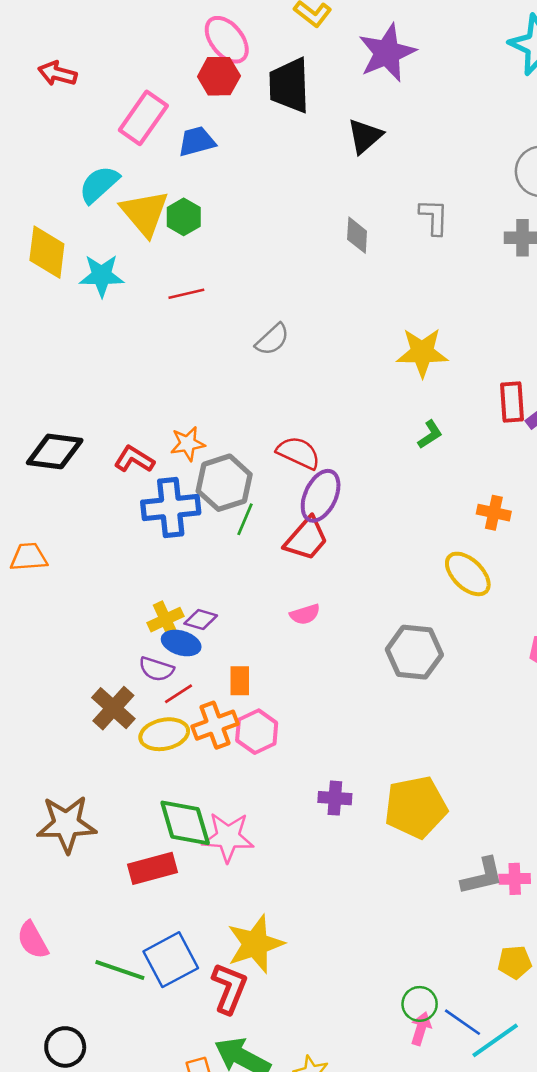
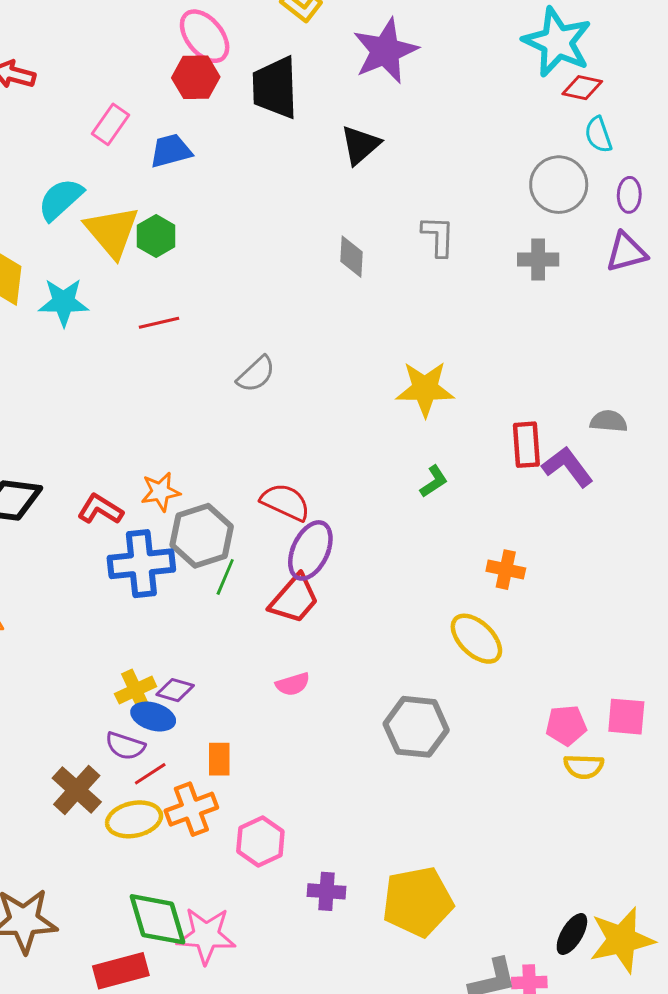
pink rectangle: (143, 118) -> (111, 124), size x0.7
pink hexagon: (257, 732) -> (260, 841), moved

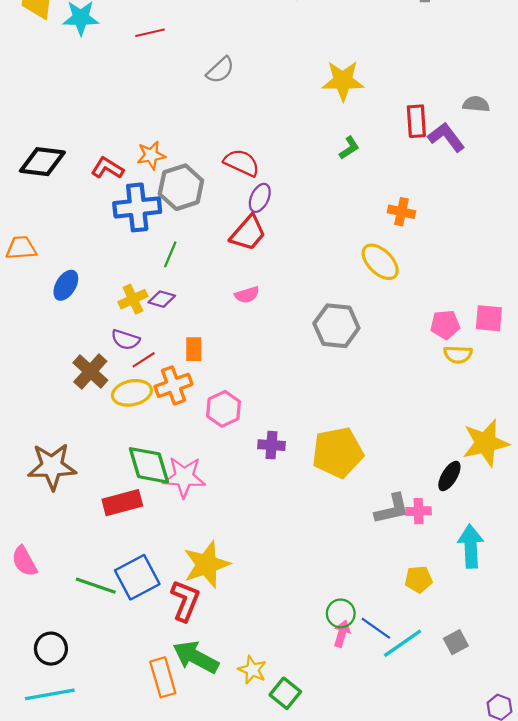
purple ellipse: (310, 550) -> (260, 198), size x0.7
green line: (225, 577) -> (170, 254), moved
blue ellipse: (153, 717) -> (66, 285), moved, turned -76
yellow star: (622, 940) -> (486, 443), moved

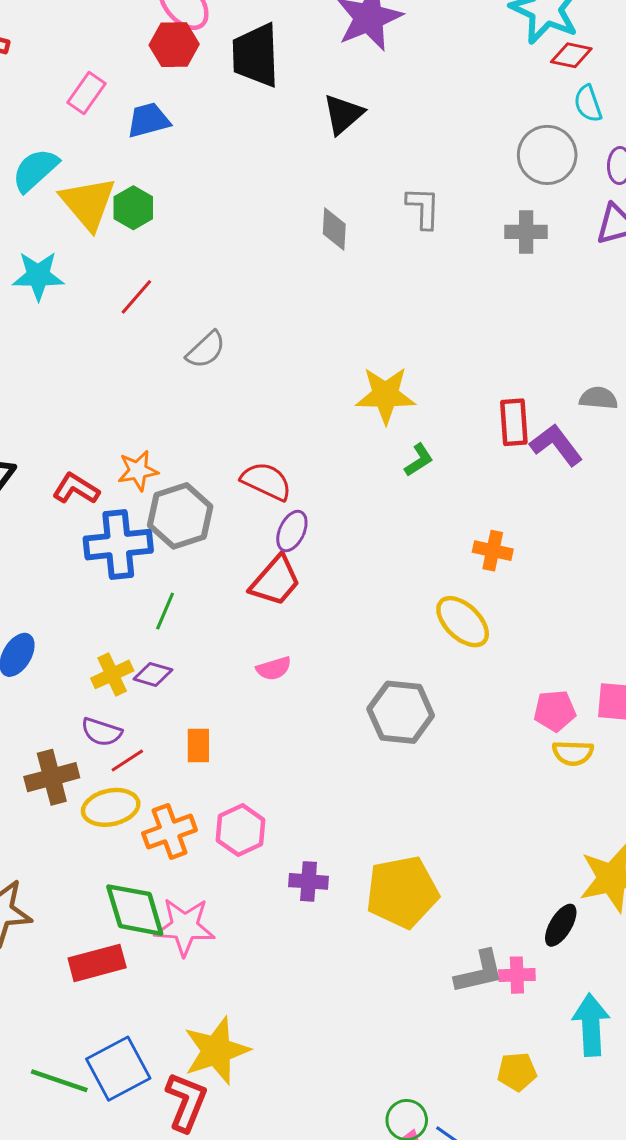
red line: (150, 33) -> (136, 297), turned -36
gray semicircle: (220, 70) -> (206, 350), moved
yellow star: (343, 81) -> (386, 395), moved
brown cross: (90, 372) -> (52, 777), turned 33
orange cross: (173, 385) -> (170, 832), moved

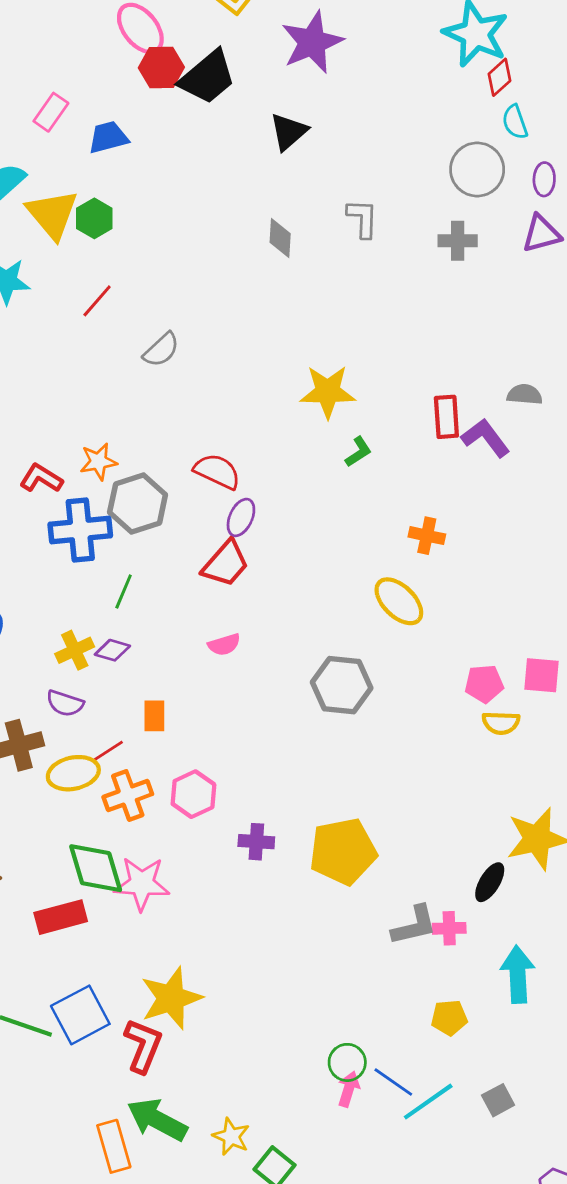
red hexagon: (174, 45) -> (161, 67), moved
black trapezoid: (256, 55) -> (207, 77), turned -128
red diamond: (571, 55) -> (499, 77), turned -54
red line: (127, 761) -> (108, 751), moved

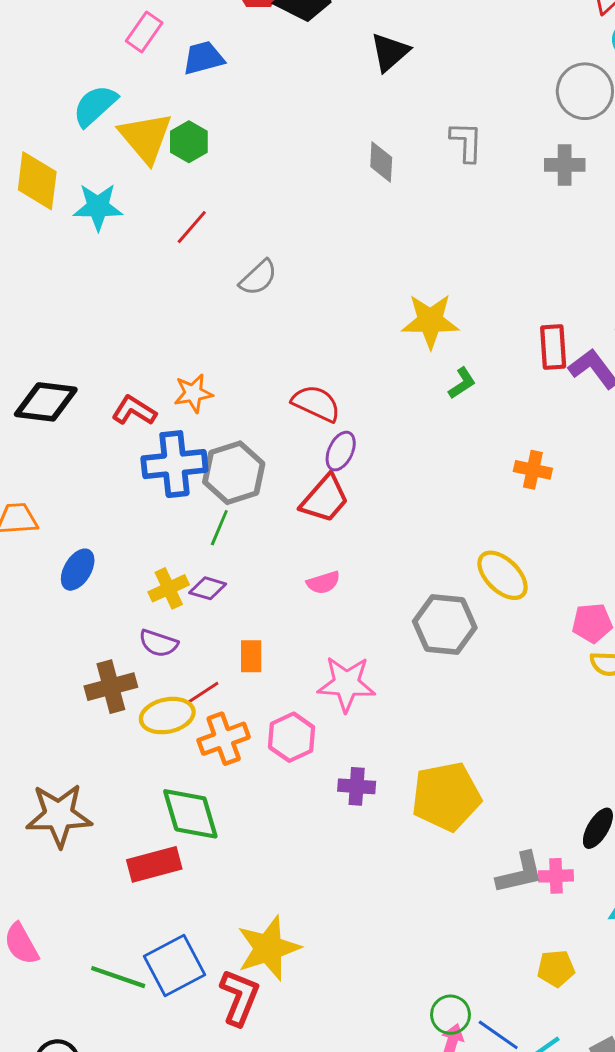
gray hexagon: (138, 503) -> (234, 473), moved
yellow ellipse: (399, 601) -> (503, 575), moved
pink star: (142, 884) -> (346, 684), moved

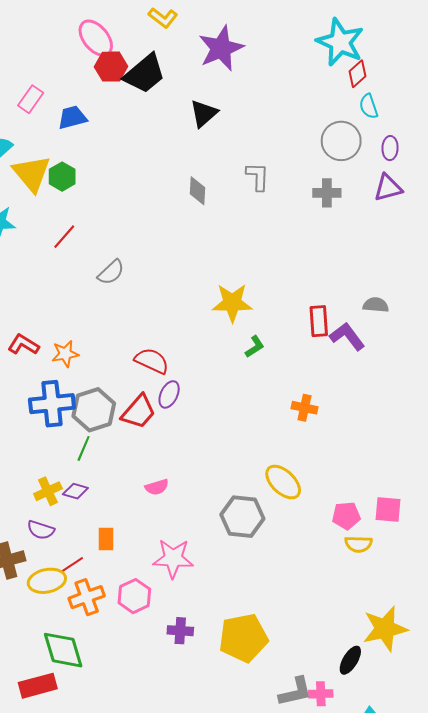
red L-shape: (134, 411) -> (23, 345), moved
red trapezoid: (325, 499) -> (139, 412), moved

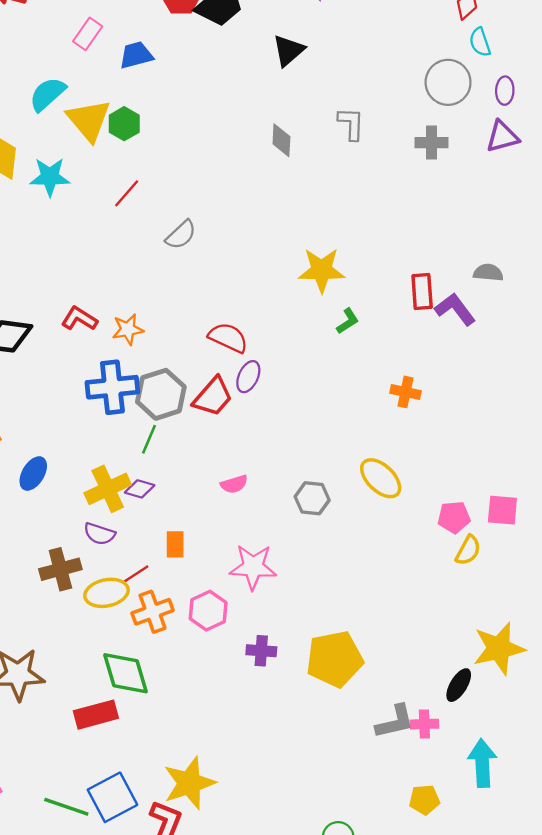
yellow cross: (48, 491) -> (108, 489), size x1.4
gray hexagon: (242, 517) -> (312, 498), moved, size x0.7
yellow semicircle: (358, 544) -> (468, 550), turned -64

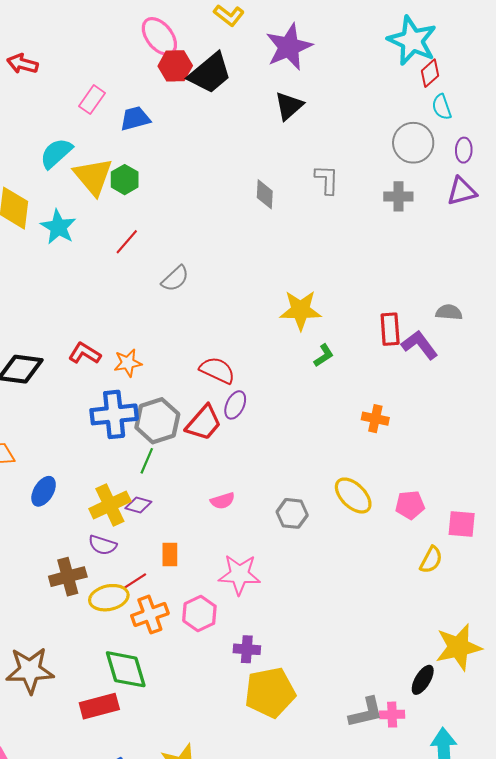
black triangle: (289, 50) -> (289, 106), moved
cyan star: (50, 177) -> (58, 227), turned 30
pink pentagon: (454, 517) -> (410, 505), moved
yellow pentagon: (335, 659) -> (270, 692), moved

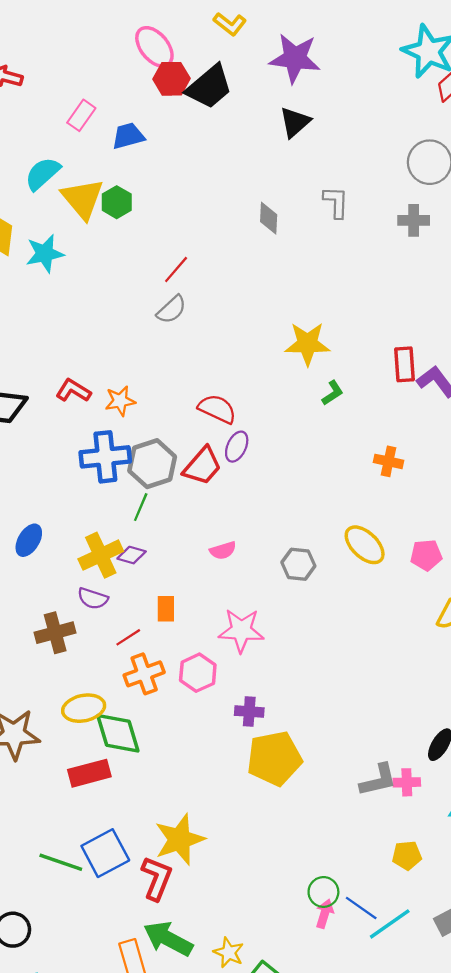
purple star: (289, 47) -> (295, 58), turned 30
cyan star: (58, 227) -> (45, 254), turned 30
red line: (127, 242) -> (176, 270), moved
yellow ellipse: (109, 598) -> (84, 708), moved

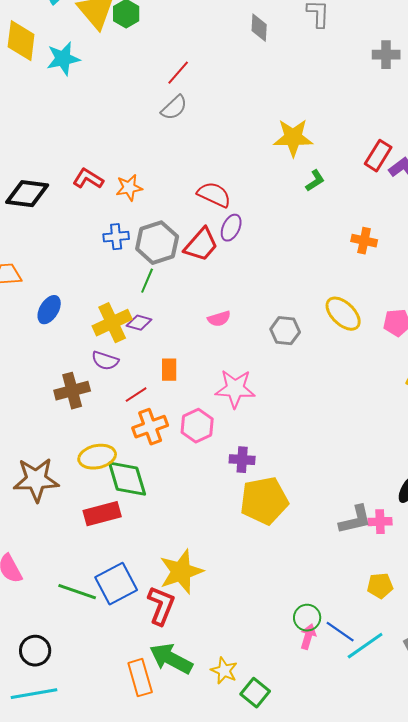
gray cross: (414, 220) -> (386, 55), moved
red rectangle: (405, 364) -> (378, 156), turned 36
blue cross: (105, 457) -> (116, 237), size x0.6

